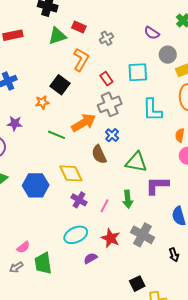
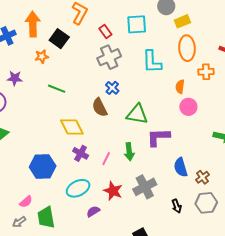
orange arrow: (84, 123) -> (33, 24), moved, turned -60
blue hexagon: (36, 185) -> (43, 167), moved
gray cross: (142, 235) -> (145, 187), turned 35

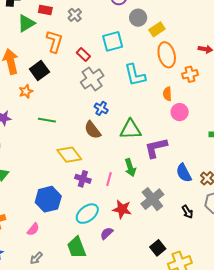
black square: (59, 39) -> (39, 70), turned 30
pink semicircle: (26, 202) -> (33, 229), moved
green trapezoid: (46, 217) -> (77, 247), moved

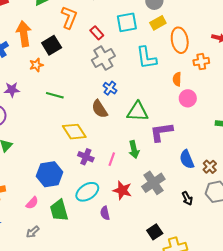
yellow rectangle: (157, 29) -> (158, 23), moved
purple semicircle: (107, 233) -> (105, 213), turned -64
green trapezoid: (77, 247) -> (59, 210), moved

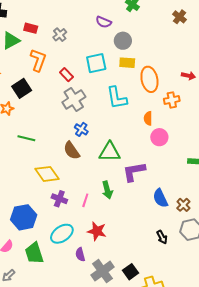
yellow rectangle: (158, 23) -> (127, 63), turned 35
gray cross: (153, 183) -> (102, 271), moved

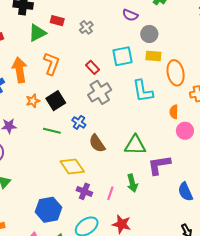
orange L-shape: (38, 60) -> (51, 64), moved
black square: (22, 88) -> (56, 101), moved
blue cross: (81, 129) -> (79, 122), moved

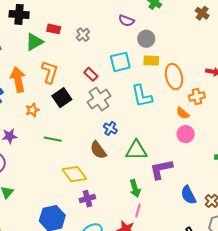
black square: (56, 101) -> (62, 98), moved
orange semicircle: (174, 112) -> (183, 113), moved, turned -48
blue cross: (79, 122) -> (110, 128), moved
purple cross: (84, 191) -> (87, 199), turned -35
pink line: (110, 193) -> (138, 210), moved

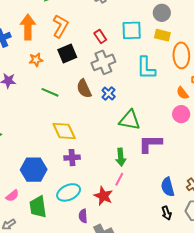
brown semicircle: (98, 150) -> (84, 89), moved
blue semicircle: (188, 195) -> (168, 187), moved

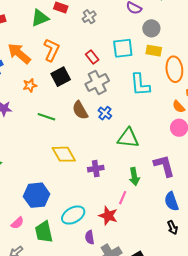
orange arrow: (28, 27) -> (19, 54), turned -45
purple L-shape: (150, 144) -> (164, 166), moved, turned 80
green arrow: (121, 157) -> (134, 177), moved
purple cross: (72, 158) -> (96, 169), moved

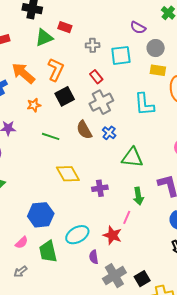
gray cross: (89, 17) -> (93, 45), moved, turned 32
cyan square: (123, 48) -> (121, 55), moved

